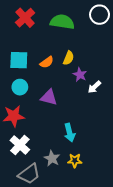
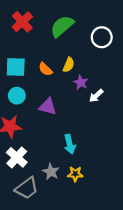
white circle: (100, 15) -> (102, 37), moved
green semicircle: (62, 22) -> (62, 26), turned -50
orange semicircle: (47, 62) -> (45, 69), turned 80

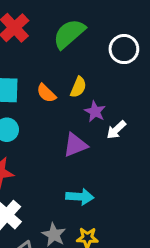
purple triangle: (48, 107) -> (75, 145), moved, turned -36
cyan arrow: (70, 144) -> (80, 197), turned -72

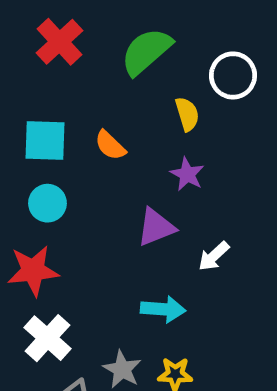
yellow semicircle: (78, 87) -> (187, 114), moved, turned -40
white arrow: (116, 130) -> (214, 256), moved

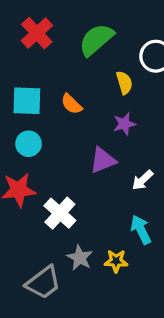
purple star: (187, 174) -> (124, 124), turned 30
cyan arrow: (163, 309) -> (141, 230), moved, turned -120
white cross: (47, 338) -> (60, 213), moved

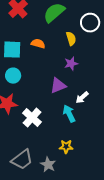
orange semicircle: (71, 104) -> (38, 44), moved, turned 152
cyan arrow: (141, 230) -> (69, 114), moved
gray star: (80, 258) -> (48, 165), moved

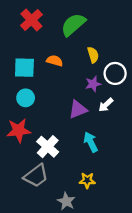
white circle: (90, 23) -> (115, 73), moved
white arrow: (82, 98) -> (106, 105), moved
gray trapezoid: (22, 160) -> (36, 176), moved

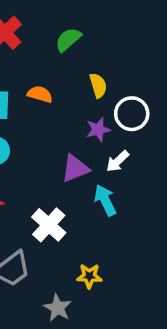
green semicircle: (73, 25) -> (68, 40), size x0.7
cyan arrow: (91, 142) -> (105, 200), moved
white cross: (48, 147) -> (49, 225), moved

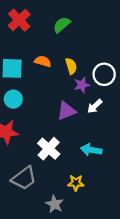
yellow semicircle: (98, 85) -> (71, 66), moved
cyan arrow: (105, 200) -> (91, 150), moved, turned -54

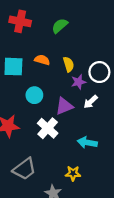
red cross: (19, 20) -> (20, 21), turned -35
cyan circle: (13, 99) -> (34, 95), moved
white cross: (49, 149) -> (48, 128), moved

